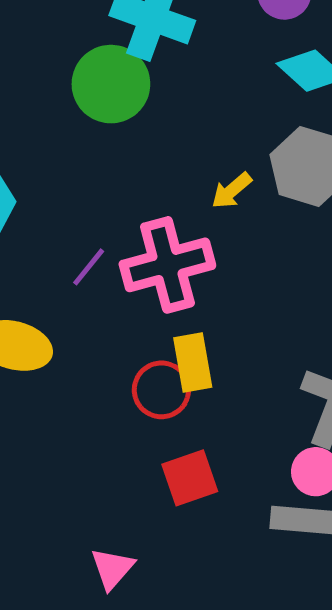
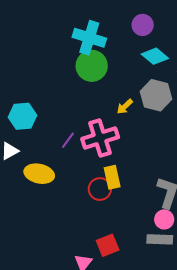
green circle: (111, 84) -> (92, 66), moved
red square: (190, 478) -> (108, 245), moved

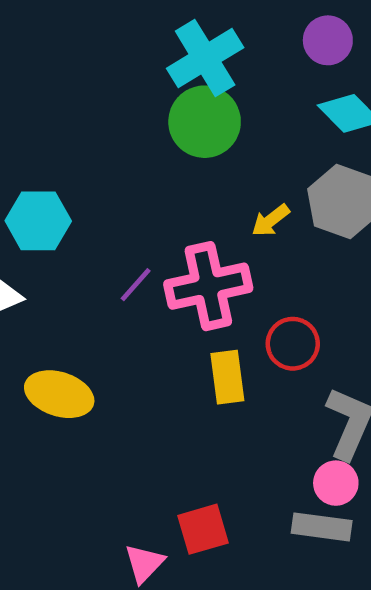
cyan cross: (89, 38) -> (205, 58), turned 36
yellow ellipse: (39, 174) -> (59, 394), moved
red circle: (100, 189) -> (293, 344), moved

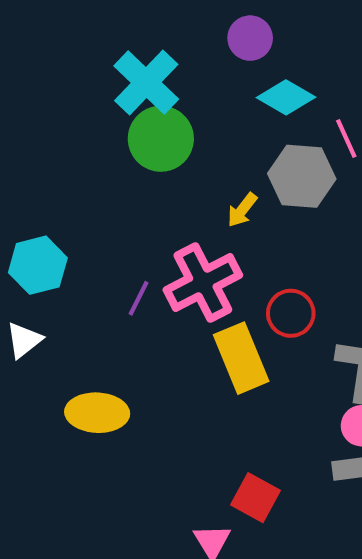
yellow rectangle: (227, 377) -> (241, 358), size x1.4
red square: (203, 529) -> (255, 498), turned -30

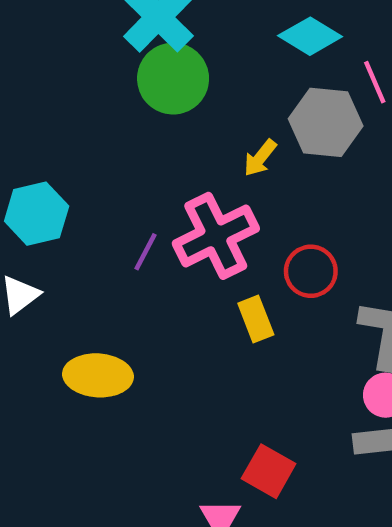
yellow rectangle: (241, 358) -> (256, 319), size x0.6

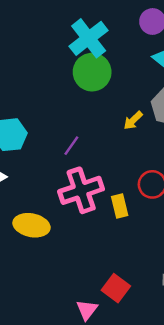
pink cross: (216, 236) -> (81, 190), moved
purple line: (145, 252) -> (71, 146), moved

